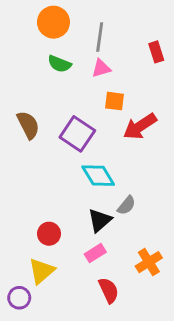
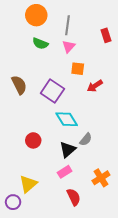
pink triangle: (101, 68) -> (69, 46), turned -32
red arrow: (140, 126) -> (95, 86), size x0.7
red circle: (49, 234) -> (33, 140), moved

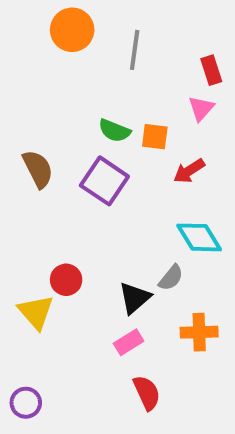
green semicircle: (40, 43) -> (114, 131), moved
pink triangle: (69, 46) -> (201, 108), moved
cyan diamond: (67, 119) -> (199, 237), moved
orange cross: (101, 178) -> (199, 332), moved, turned 30
yellow triangle: (28, 184) -> (36, 312), moved, turned -30

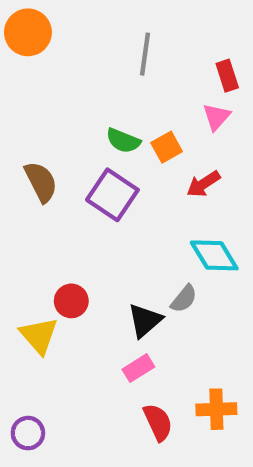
orange circle: (72, 30) -> (28, 32), moved
orange square: (155, 137) -> (167, 147), turned -36
orange cross: (199, 332) -> (216, 409), moved

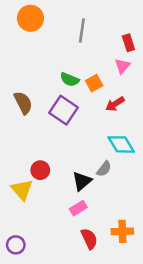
orange circle: (28, 32) -> (30, 18), moved

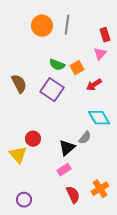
orange circle: (30, 18) -> (42, 26), moved
orange cross: (122, 231) -> (100, 189), turned -30
purple circle: (16, 245) -> (24, 200), moved

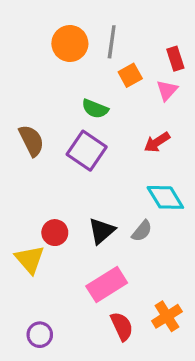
orange square: (77, 68) -> (130, 75), moved
black triangle: (67, 148) -> (102, 231), moved
pink rectangle: (64, 170) -> (107, 284), size x1.6

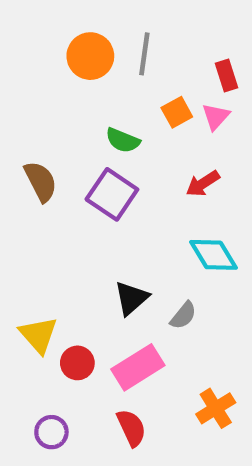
orange square: (130, 75) -> (177, 112), moved
gray semicircle: (142, 231) -> (183, 315), moved
red circle: (55, 233) -> (77, 363), moved
red semicircle: (122, 326) -> (131, 428), moved

